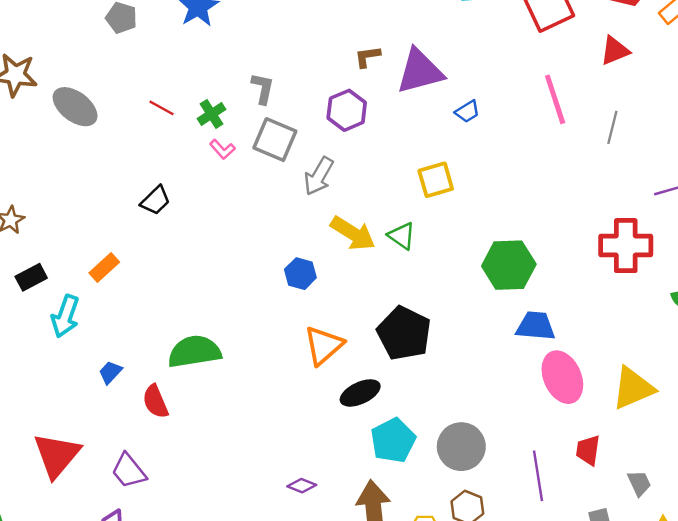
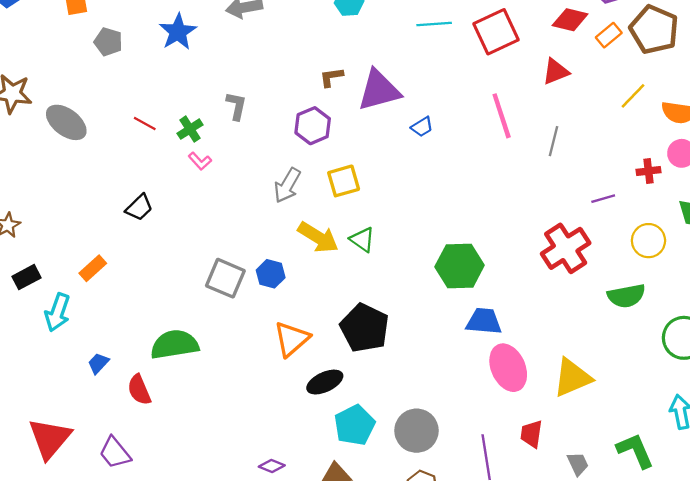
gray square: (275, 140) -> (225, 278), moved
yellow square: (436, 180) -> (344, 181), moved
red cross: (626, 246) -> (566, 248), turned -33

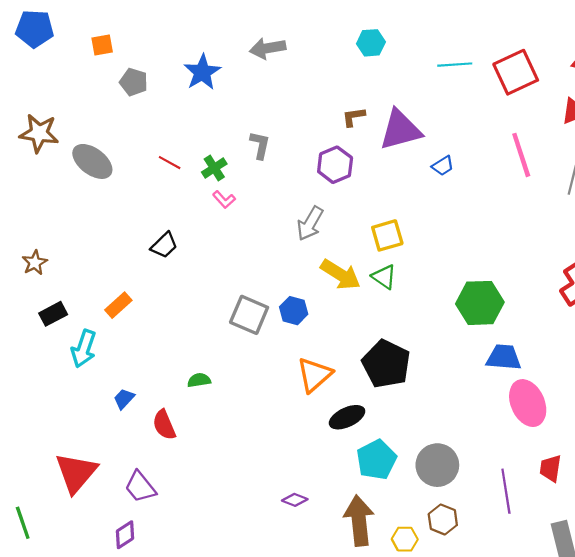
yellow square: (344, 181) -> (387, 235), moved
green semicircle: (175, 344) -> (199, 380), size x0.5

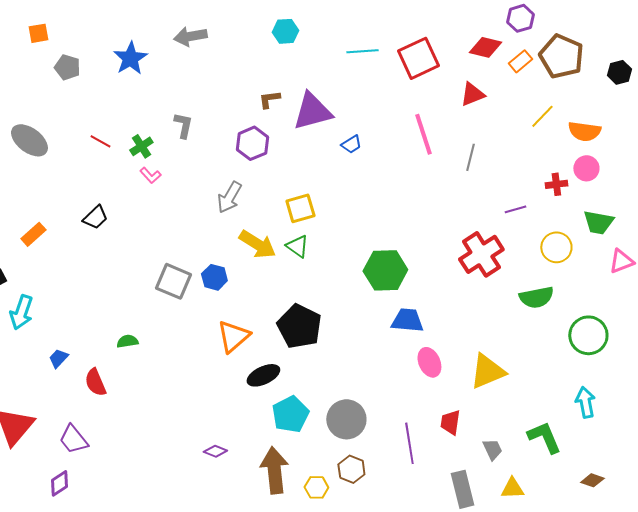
orange rectangle: (118, 305) -> (33, 234), moved
pink ellipse: (528, 403) -> (429, 362), size x0.7

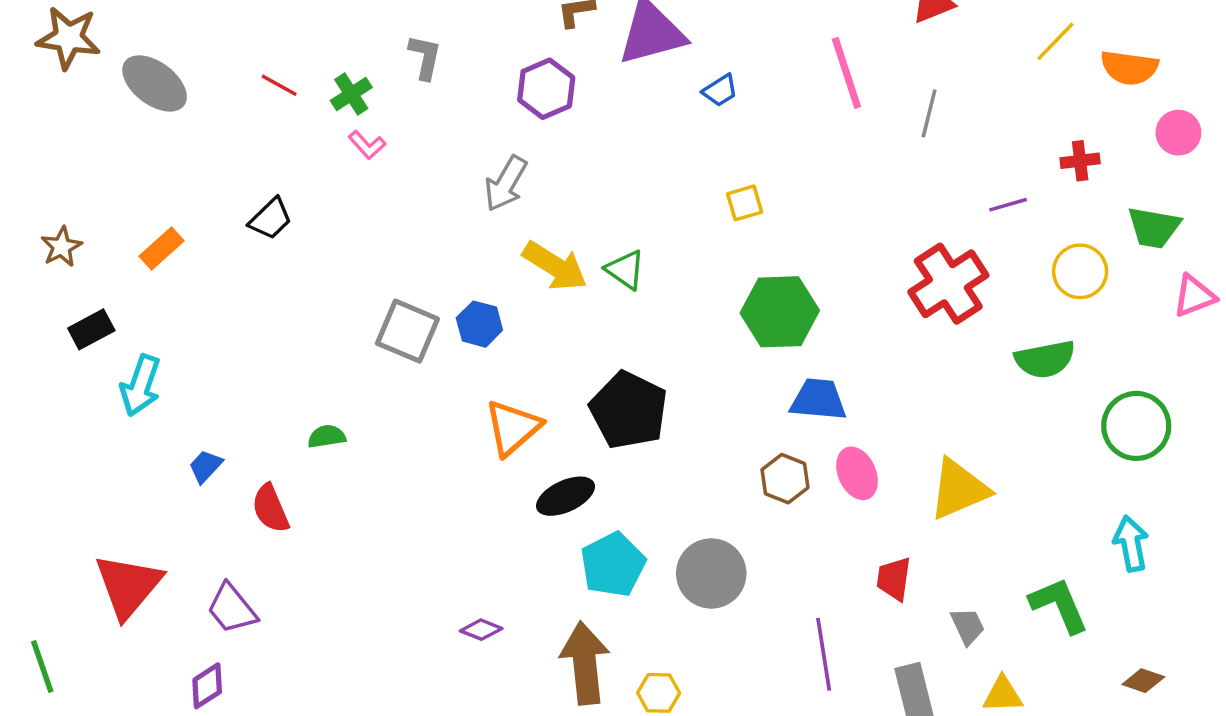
pink circle: (586, 168) -> (1178, 133), moved
yellow square: (300, 208) -> (745, 203), moved, size x0.7
purple line: (409, 443) -> (824, 654), moved
brown hexagon: (351, 469) -> (785, 479), moved

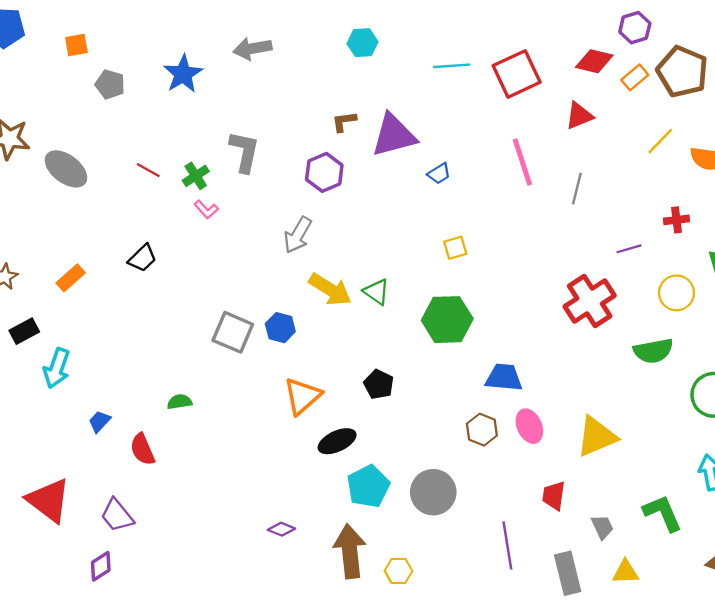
gray L-shape: (425, 57) -> (244, 152), size x1.4
green hexagon: (780, 312) -> (447, 320), moved
black pentagon: (629, 410) -> (379, 384), size x0.6
red triangle: (128, 586) -> (49, 500), turned -33

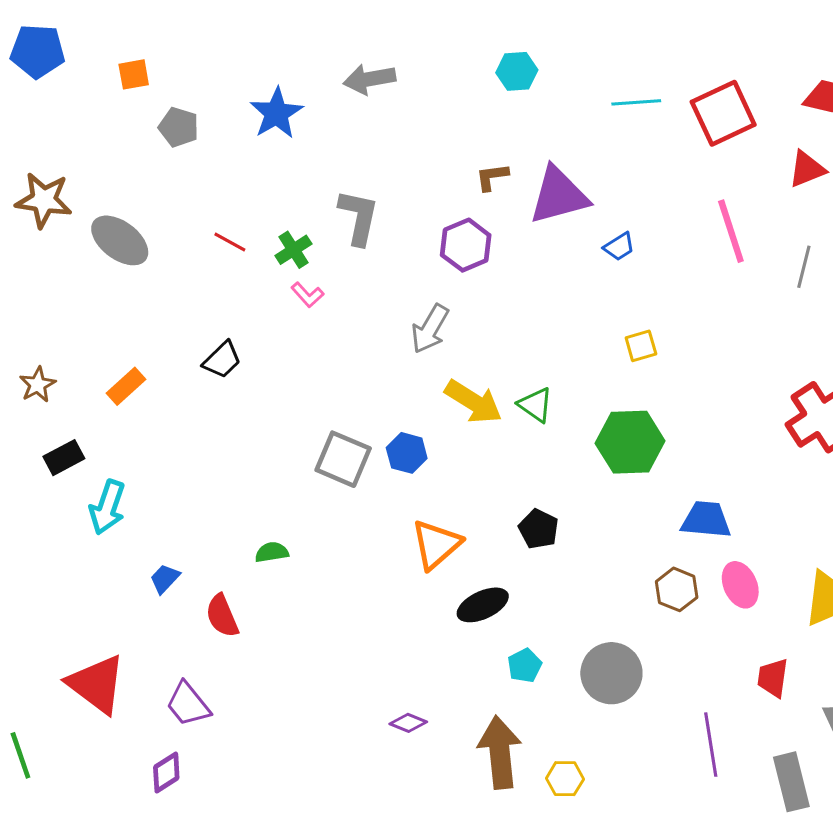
cyan pentagon: (368, 486) -> (525, 665), size x0.6

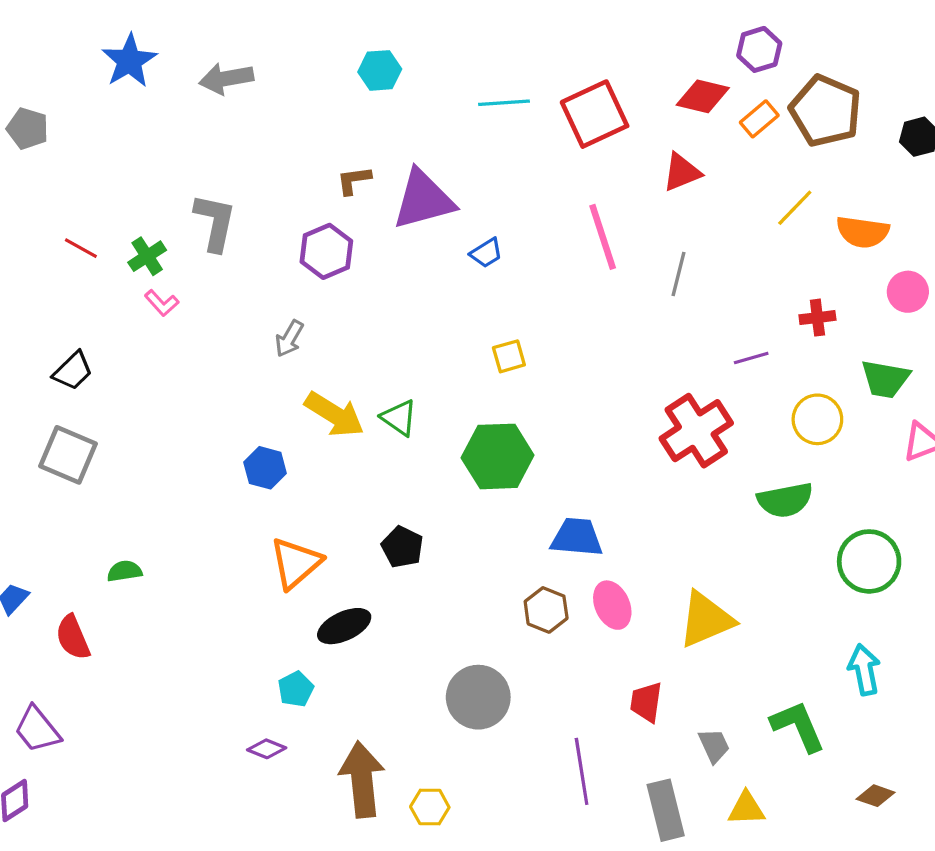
blue star: (276, 113) -> (129, 61), moved
gray arrow: (430, 329) -> (289, 339), size x0.7
gray square: (343, 459) -> (68, 455), moved
cyan pentagon: (525, 665) -> (296, 689), moved

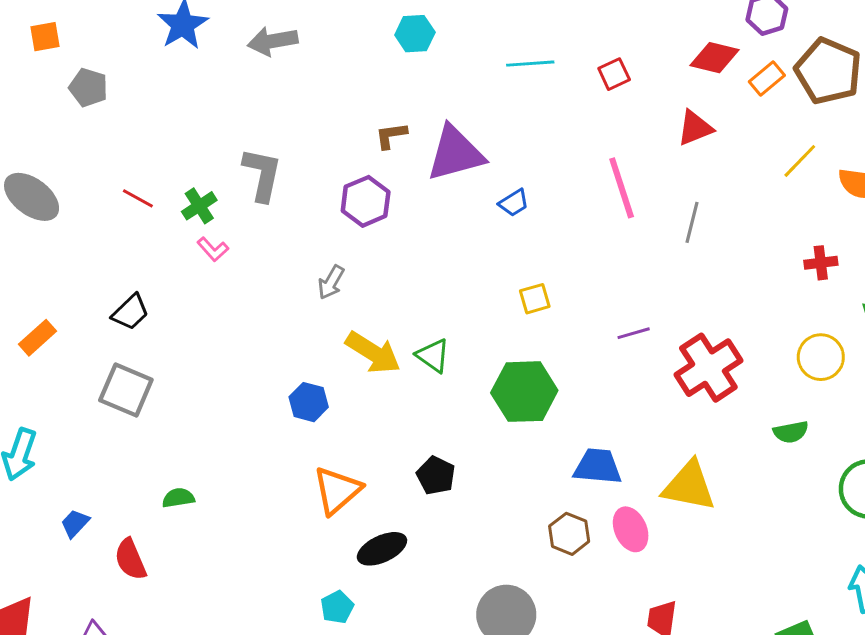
red square: (595, 114) -> (614, 74), size x0.5
purple line: (751, 358) -> (634, 333), moved
green semicircle: (785, 500) -> (791, 432), size x0.7
yellow triangle: (706, 620) -> (689, 486), moved, turned 34

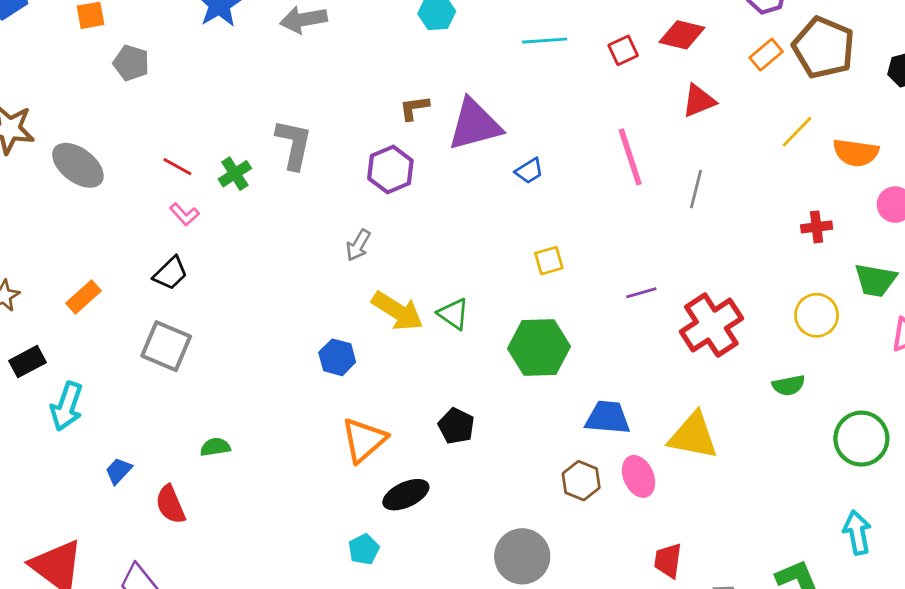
red diamond: (714, 58) -> (682, 35), moved
pink L-shape: (213, 249) -> (184, 214), moved

